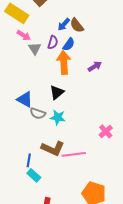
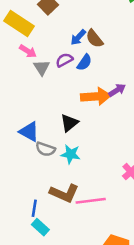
purple semicircle: (53, 42) -> (64, 60), turned -136
orange arrow: (64, 62) -> (96, 96), moved, turned 90

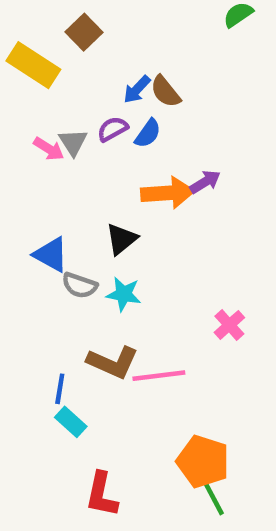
pink arrow: (28, 51) -> (49, 149), moved

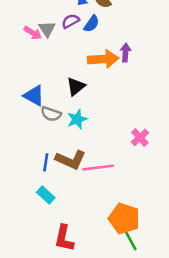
purple arrow: (205, 182) -> (126, 52), turned -54
cyan star: (124, 294) -> (77, 119), turned -30
blue line: (60, 389) -> (46, 162), moved

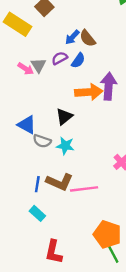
purple arrow: (126, 52) -> (109, 86), size x1.6
cyan star: (77, 119) -> (65, 146), turned 30

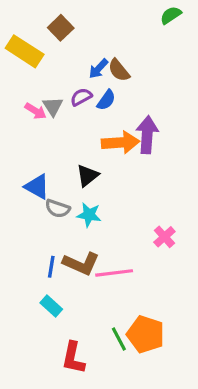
green line: (113, 254) -> (119, 339), moved

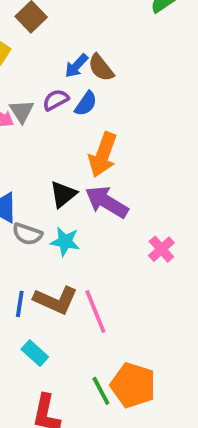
purple arrow: (147, 135) -> (107, 202), moved, turned -63
orange arrow: (120, 143) -> (103, 155), turned 114
pink cross: (164, 237) -> (161, 249), moved
pink line: (114, 273) -> (95, 311), turned 75
cyan rectangle: (51, 306) -> (35, 353), moved

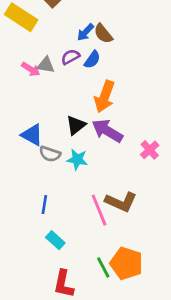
gray triangle: (22, 111) -> (46, 65), turned -48
pink cross: (161, 249) -> (150, 150), moved
brown L-shape: (56, 300) -> (121, 202), moved

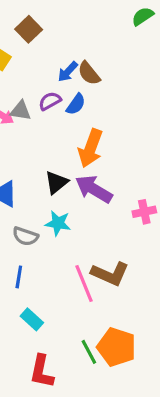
pink cross: (150, 150) -> (144, 212), turned 30
gray semicircle: (50, 154) -> (25, 236), moved

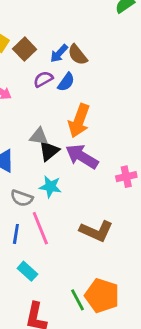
brown square: (29, 29) -> (25, 49), moved
gray triangle: (20, 111) -> (39, 136), moved
pink line: (84, 284) -> (40, 228), moved

